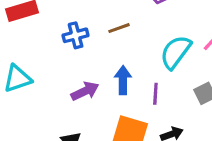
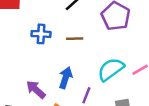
purple arrow: (85, 91) -> (36, 90), moved, turned -130

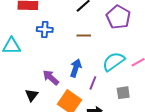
blue cross: (41, 34) -> (45, 29), moved

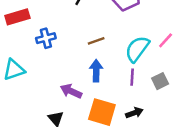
brown line: (84, 35) -> (96, 41), moved
purple line: (93, 83) -> (132, 77), moved

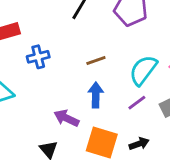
purple line: (132, 77) -> (137, 103), turned 49

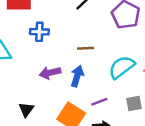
purple line: (137, 103) -> (99, 102), moved
purple arrow: (66, 118) -> (50, 73), moved, turned -54

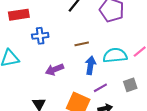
cyan semicircle: (122, 67) -> (115, 55), turned 40
blue arrow: (77, 76) -> (91, 65), moved

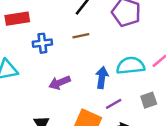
brown line: (82, 44) -> (81, 36), moved

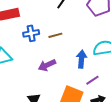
brown line: (81, 36) -> (55, 35), moved

